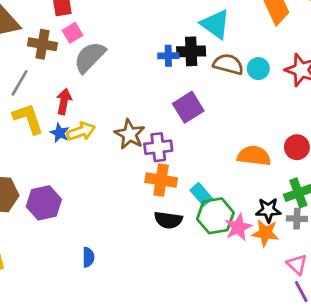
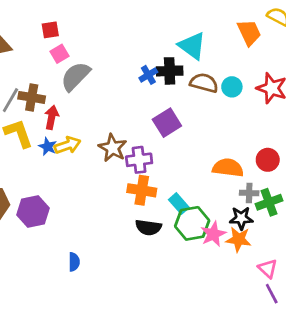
brown cross: (42, 44) -> (32, 97), moved
blue cross: (168, 56) -> (148, 75), turned -30
gray cross: (297, 219) -> (249, 193), moved

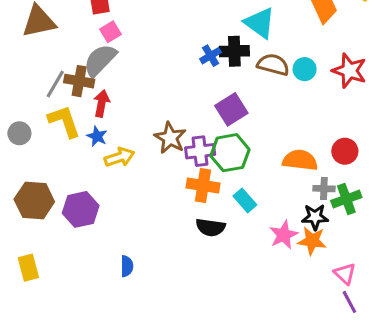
gray semicircle: (75, 76) -> (100, 60), moved
yellow arrow: (67, 145) -> (119, 157), moved
green hexagon: (192, 223) -> (230, 153), moved

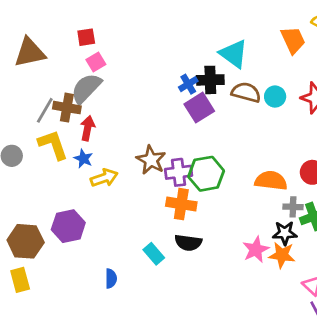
purple square: (231, 109) -> (199, 108), moved
brown hexagon: (34, 200) -> (26, 241), moved
cyan rectangle: (245, 200) -> (154, 254), moved

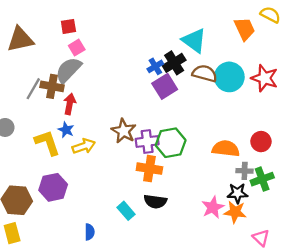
black cross: (210, 80) -> (174, 63), turned -30
cyan circle: (275, 97) -> (229, 77), size x1.6
yellow L-shape: (53, 145) -> (47, 143), moved

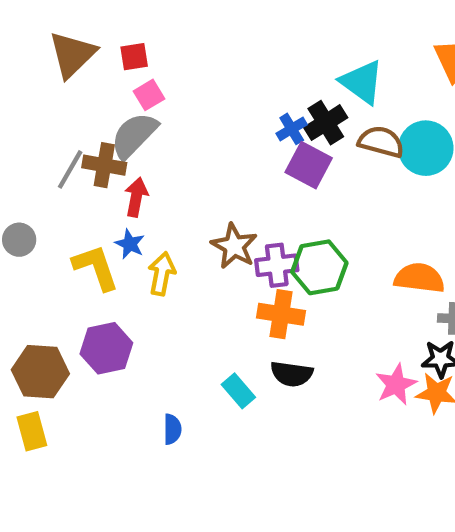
brown triangle: (20, 39) -> (72, 54), moved, turned -32
purple square: (165, 86) -> (309, 165), turned -30
yellow arrow: (84, 146) -> (162, 274), turned -60

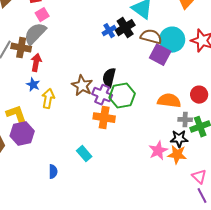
purple square: (309, 165) -> (160, 55), moved
purple cross: (277, 265) -> (102, 95), turned 30
yellow L-shape: (96, 267) -> (17, 116), moved
black semicircle: (292, 374) -> (109, 78), moved, turned 96

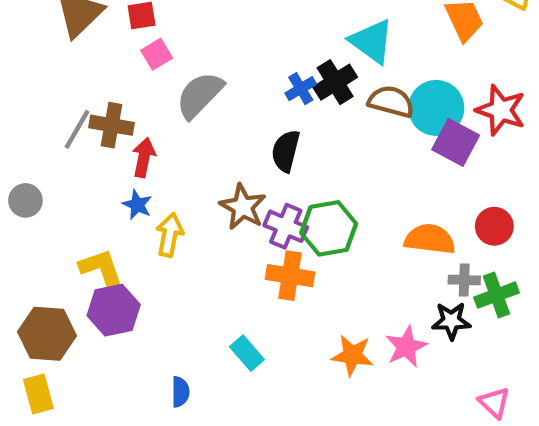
gray semicircle: (35, 34) -> (200, 95), moved
purple square: (160, 55) -> (456, 142), moved
black semicircle: (109, 78) -> (286, 151), moved
orange star: (177, 155) -> (352, 355), moved

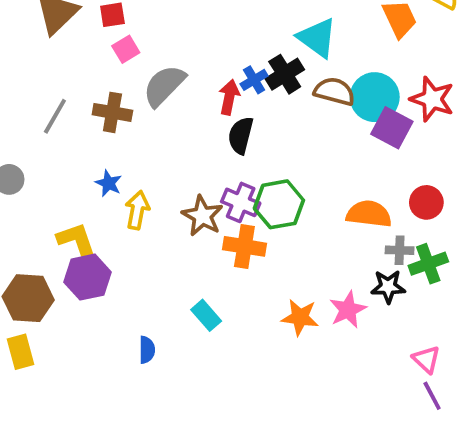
brown cross: (111, 125) -> (112, 112), moved
red arrow: (144, 157) -> (229, 97), moved
brown star: (243, 207) -> (202, 216), moved

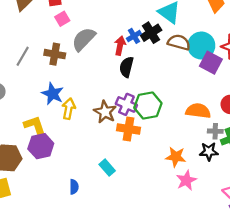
blue star: (109, 183) -> (53, 94), size x1.5
pink star: (348, 310) -> (186, 180), moved
orange star: (300, 317) -> (176, 157), moved

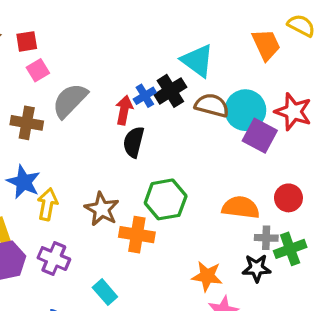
purple cross: (126, 104) -> (54, 259), moved

